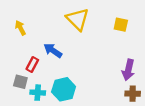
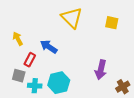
yellow arrow: (20, 28) -> (18, 39), moved
purple arrow: (128, 70) -> (101, 70), moved
brown cross: (133, 94) -> (123, 87), turned -32

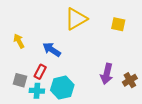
yellow triangle: (72, 18) -> (76, 19), turned 45
red rectangle: (30, 60) -> (40, 72), moved
brown cross: (123, 87) -> (130, 80), moved

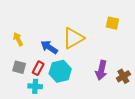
yellow triangle: (76, 19) -> (73, 38), moved
gray square: (20, 80) -> (19, 67), moved
cyan hexagon: (62, 88) -> (60, 71), moved

